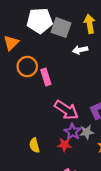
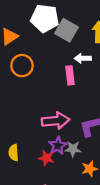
pink rectangle: (46, 77) -> (70, 75), moved
pink arrow: (66, 110) -> (56, 121), turned -50

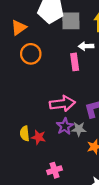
gray square: (67, 30) -> (71, 21), turned -30
red star: (46, 158) -> (38, 137), moved

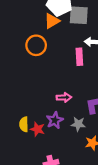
orange triangle: (19, 28) -> (52, 21), moved
pink arrow: (62, 104) -> (64, 97), size x0.6
purple star: (65, 126) -> (55, 120), moved

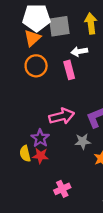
orange circle: (36, 45) -> (36, 66), moved
pink arrow: (64, 97) -> (62, 116), size x1.5
purple star: (55, 120) -> (40, 138), moved

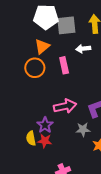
orange triangle: (32, 38) -> (42, 46), moved
orange circle: (36, 66) -> (35, 68), moved
pink rectangle: (69, 70) -> (64, 65), moved

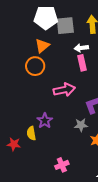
pink rectangle: (64, 65) -> (82, 63), moved
pink arrow: (65, 106) -> (64, 90), moved
red star: (45, 141) -> (14, 144), moved

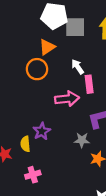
white arrow: (81, 48) -> (78, 67), moved, turned 56
pink rectangle: (82, 63) -> (89, 84), moved
pink cross: (62, 165) -> (33, 175), moved

